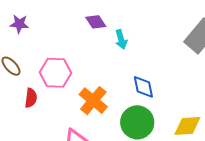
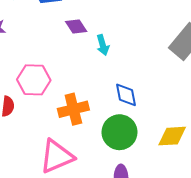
orange cross: (93, 101) -> (73, 109), turned 36

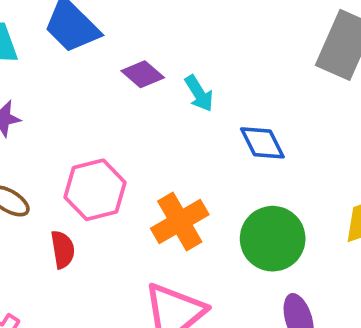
blue diamond: (126, 95) -> (262, 143), moved

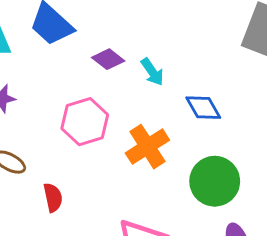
pink hexagon: (95, 190) -> (85, 122), moved
orange cross: (180, 221) -> (147, 147), moved

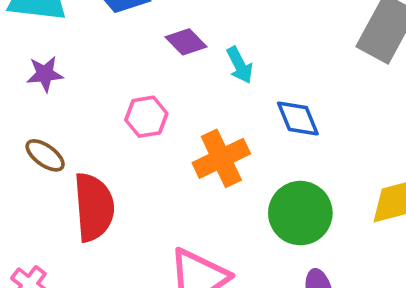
pink hexagon: (85, 122) -> (146, 117), size x0.7
red semicircle: (53, 198) -> (94, 207), size x1.8

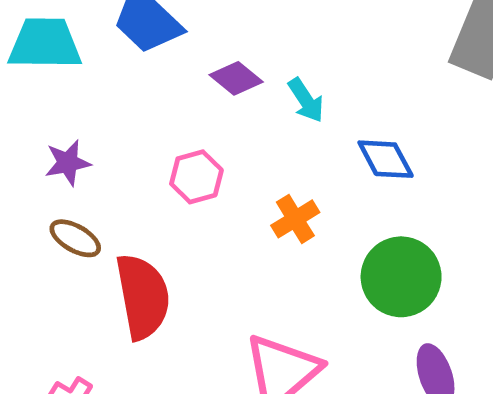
purple star: (45, 74) -> (68, 163), moved
orange cross: (221, 158) -> (295, 219), size x0.7

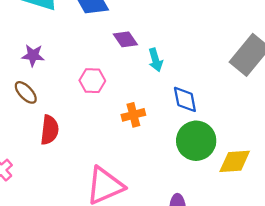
green circle: (401, 277) -> (196, 141), moved
red semicircle: (143, 296) -> (50, 130), size x0.7

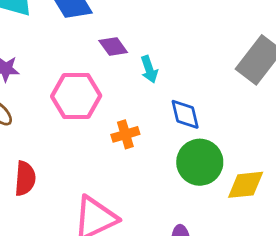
pink hexagon: (92, 81) -> (76, 96), size x1.6
red semicircle: (50, 130) -> (25, 178), moved

